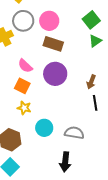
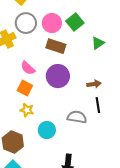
green square: (91, 20) -> (75, 22), moved
brown arrow: (91, 82) -> (94, 84), turned -120
gray semicircle: (74, 133) -> (77, 117), moved

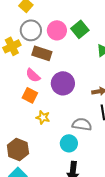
brown rectangle: (56, 46) -> (42, 53), moved
yellow star: (27, 110) -> (43, 117), moved
cyan circle: (47, 130) -> (69, 143), moved

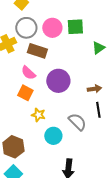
green square: (80, 29) -> (75, 27), turned 36
gray semicircle: (82, 124) -> (77, 122), turned 36
cyan circle: (69, 143) -> (53, 136), moved

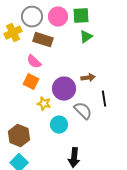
green triangle: (98, 48) -> (86, 37), moved
purple circle: (58, 81) -> (64, 89), moved
brown arrow: (94, 89) -> (88, 78), moved

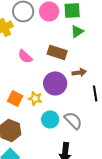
brown rectangle: (43, 40) -> (57, 52), moved
orange square: (31, 82) -> (15, 98), moved
gray semicircle: (83, 111) -> (73, 120), moved

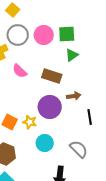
pink semicircle: (25, 56) -> (20, 71), moved
gray semicircle: (73, 120) -> (79, 149), moved

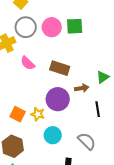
green triangle: (72, 55) -> (103, 77), moved

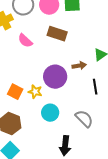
brown rectangle: (60, 68) -> (57, 34), moved

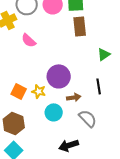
brown rectangle: (57, 34) -> (80, 26), moved, turned 66
brown arrow: (79, 66) -> (74, 97), moved
black arrow: (65, 146) -> (69, 145), turned 66

